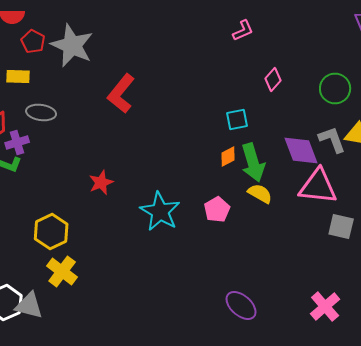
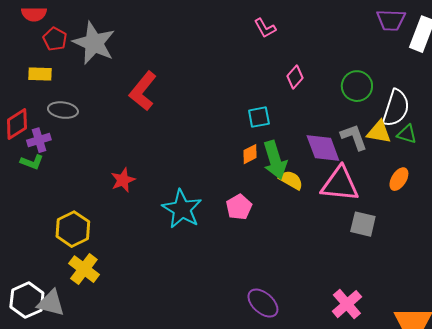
pink L-shape: (243, 30) -> (265, 28), turned 85
yellow semicircle: (260, 194) -> (291, 180), moved

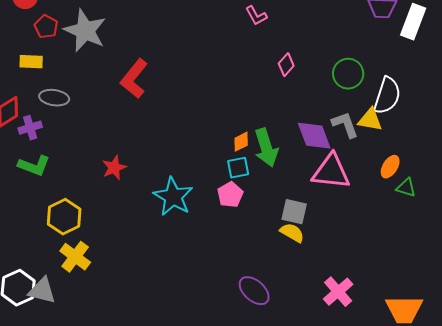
cyan square: (259, 117) -> (238, 168), moved
green triangle: (407, 134) -> (406, 188), moved
green L-shape: (32, 162) -> (34, 166), moved, size x1.4
yellow semicircle: (291, 180) -> (292, 233), moved
gray square: (363, 224) -> (294, 212), moved

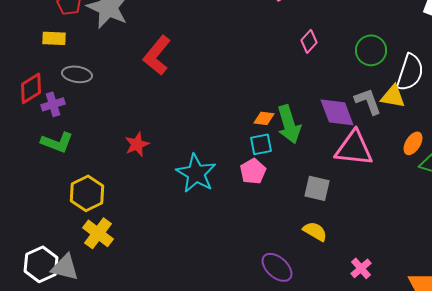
orange diamond: (241, 142) -> (264, 118), turned 35
yellow semicircle: (292, 233) -> (315, 231), moved
pink cross: (338, 292) -> (361, 268), size x0.7

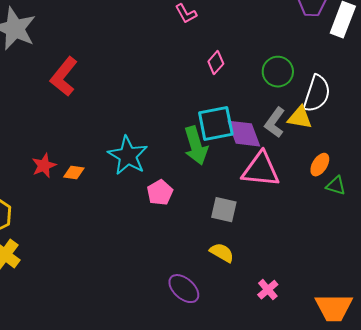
gray L-shape: (368, 101) -> (275, 123), turned -124
orange diamond: (264, 118) -> (74, 173), moved
cyan square: (261, 144) -> (216, 124), moved, size x1.6
cyan star: (196, 173) -> (128, 156), moved

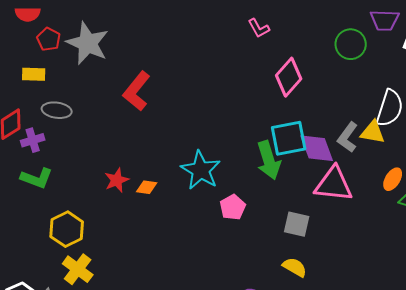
pink diamond: (216, 63) -> (289, 77), size x1.6
green circle: (278, 72) -> (351, 44), moved

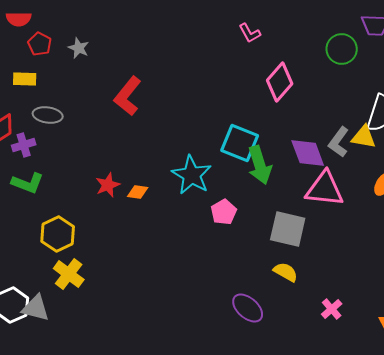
gray star: (88, 43) -> (79, 48), size x0.5
cyan square: (289, 138) -> (240, 143), moved, turned 33
gray square: (297, 224) -> (288, 229), size x1.4

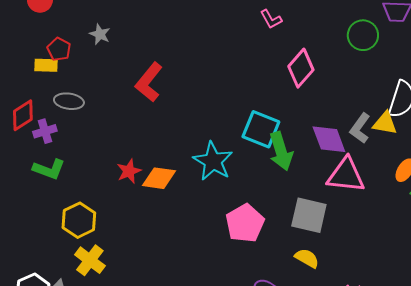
red pentagon: (40, 44) -> (59, 49), moved
orange diamond: (138, 192) -> (159, 178), size x1.6
pink pentagon: (224, 212) -> (245, 223), moved, size x1.5

